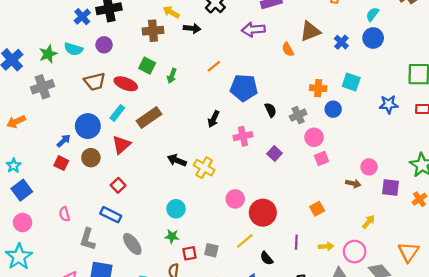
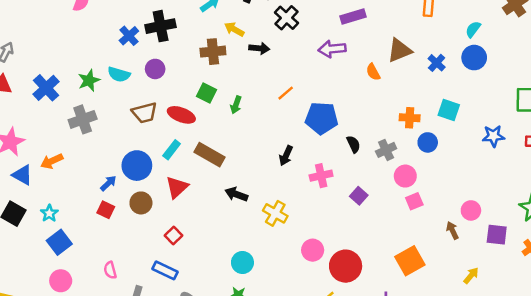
brown rectangle: (149, 118) -> (209, 155), turned 65
black arrow: (177, 160) -> (236, 194), moved
brown arrow: (353, 184) -> (452, 230), turned -128
orange square: (317, 209) -> (410, 261), size x1.6

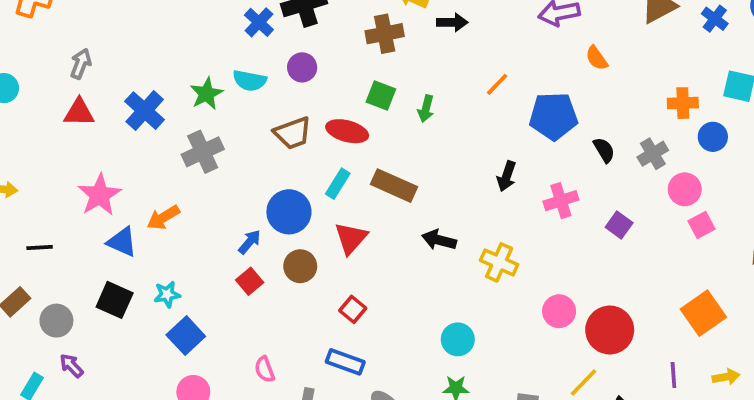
orange semicircle: (373, 72) -> (597, 58), moved
red square: (106, 210) -> (250, 281), turned 30
cyan star: (49, 213) -> (167, 294), turned 30

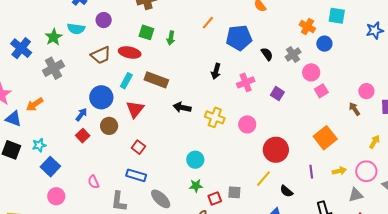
orange cross: (683, 103) -> (307, 27), turned 35
pink circle: (559, 311) -> (247, 124), moved

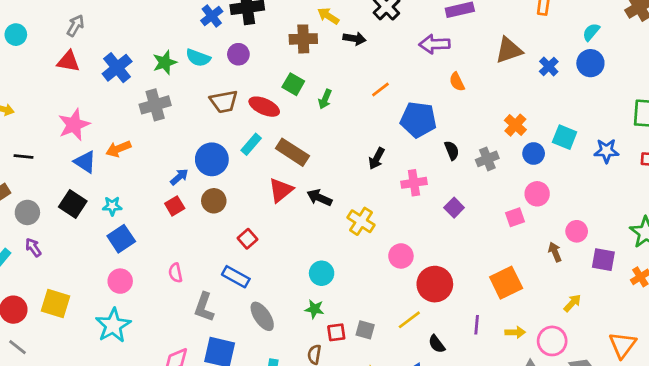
cyan square: (337, 16) -> (565, 137), moved
pink circle: (311, 72) -> (537, 194), moved
red triangle: (135, 109) -> (281, 190), moved
pink circle: (247, 124) -> (401, 256), moved

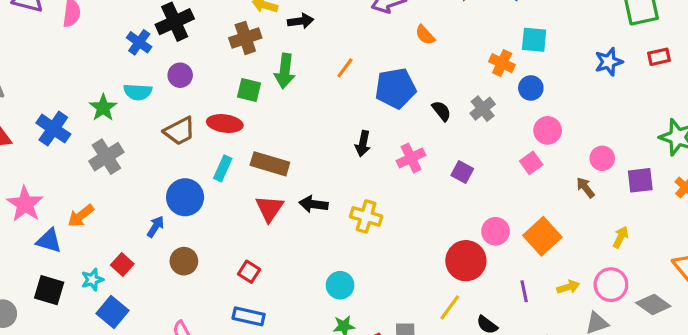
green arrow: (325, 99) -> (285, 71), moved, size x1.5
cyan square: (565, 137) -> (534, 40), moved
brown circle: (214, 201) -> (184, 261), moved
red square: (175, 206) -> (122, 264), moved
pink circle: (401, 256) -> (496, 231), moved

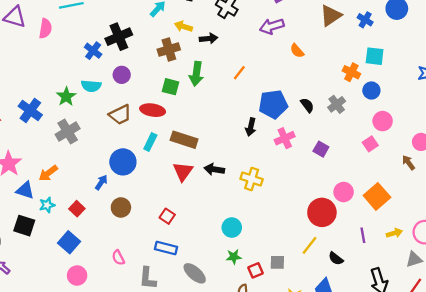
blue pentagon: (395, 88) -> (273, 104), moved
cyan star: (92, 280) -> (47, 205), moved

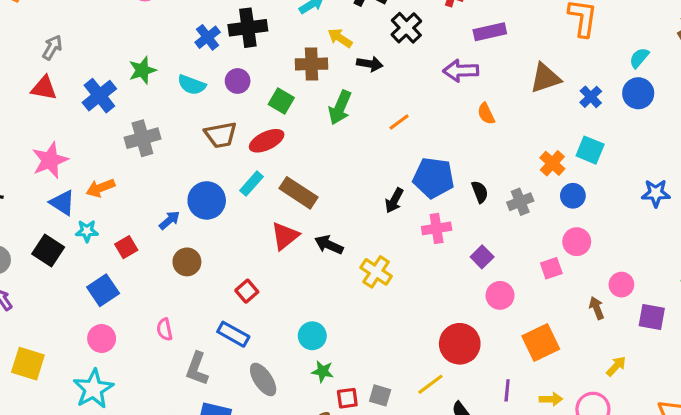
green square: (171, 87) -> (281, 101), moved
green star: (66, 97) -> (142, 70), moved
red ellipse: (153, 110) -> (267, 141), turned -50
pink circle: (344, 192) -> (500, 295), moved
cyan circle: (232, 228) -> (312, 336), moved

